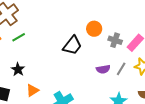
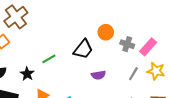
green line: (19, 37) -> (49, 59), moved
purple semicircle: (103, 69) -> (98, 75), moved

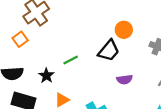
orange circle: (106, 32) -> (124, 30), moved

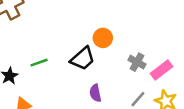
purple semicircle: (124, 79) -> (95, 93), turned 77

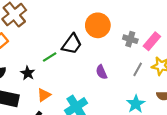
orange circle: (103, 38) -> (98, 25), size x1.5
black trapezoid: (83, 59) -> (72, 44), moved

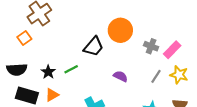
green line: (50, 57) -> (71, 69), moved
purple semicircle: (101, 72) -> (121, 76), turned 136
orange triangle: (44, 95) -> (52, 95), moved

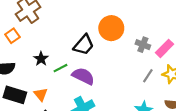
black star: (48, 72) -> (41, 59), moved
purple semicircle: (121, 76) -> (83, 76), moved, size x1.5
orange triangle: (52, 95) -> (41, 94), turned -40

